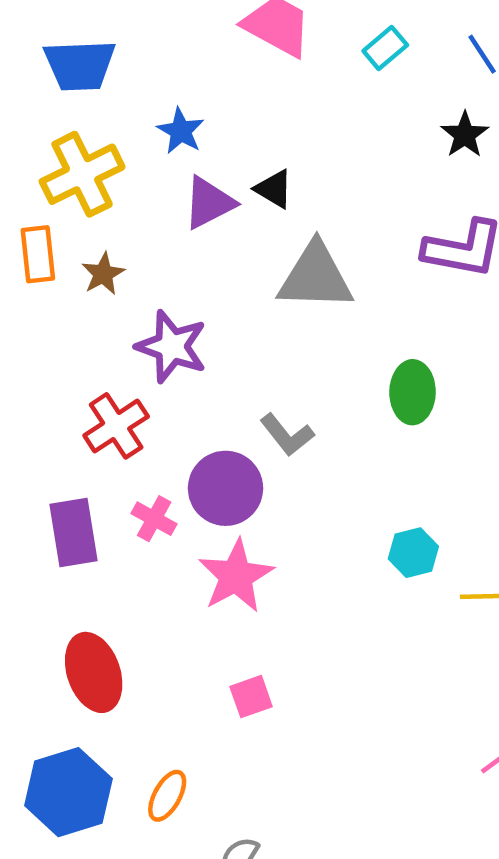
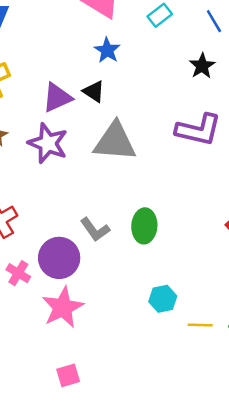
blue star: (181, 131) -> (107, 50), moved
purple star: (172, 347) -> (48, 143), moved
green ellipse: (413, 392) -> (144, 226), moved

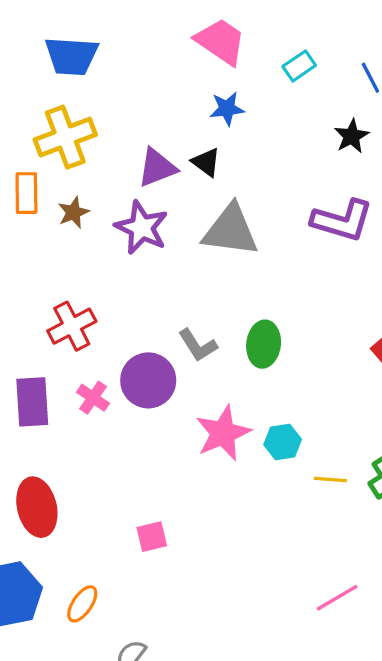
blue star: (107, 50) -> (227, 109), turned 30
pink star: (63, 307) -> (223, 433), moved

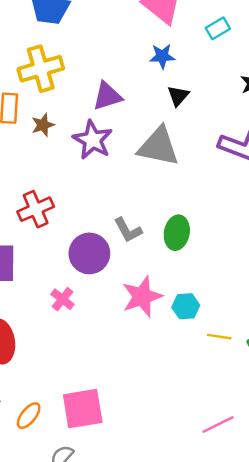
black triangle: (206, 162) -> (178, 96), moved, turned 30
pink cross: (93, 398) -> (62, 299), moved
pink square: (152, 537) -> (83, 409), moved, size x1.8

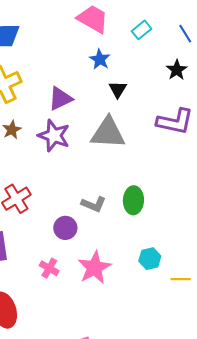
blue star: (162, 56) -> (100, 59), turned -30
gray L-shape: (128, 230) -> (94, 204), turned -30
purple circle: (89, 253) -> (65, 228), size x0.7
pink star: (142, 296) -> (94, 268), moved

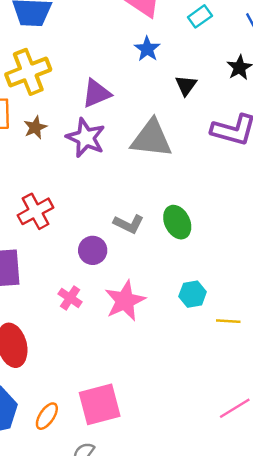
black triangle: (118, 89) -> (186, 85), moved
green ellipse: (133, 200) -> (177, 222), turned -32

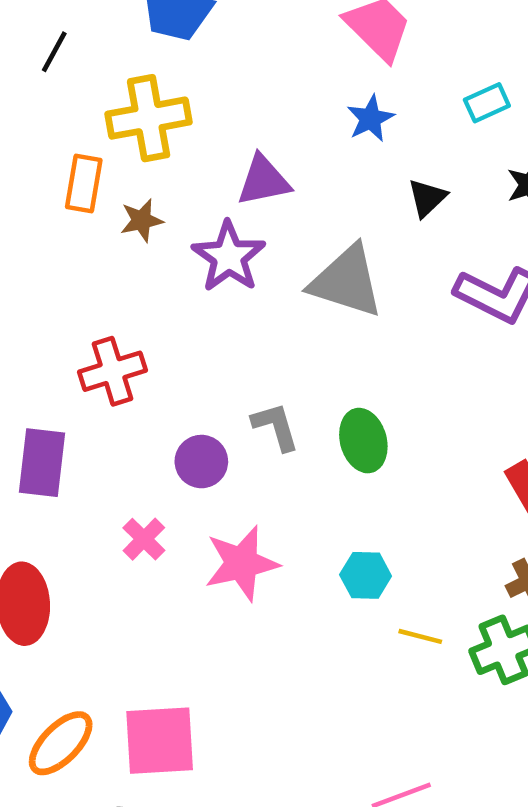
cyan rectangle: (200, 16) -> (487, 103), moved
gray L-shape: (129, 224) -> (276, 427), turned -144
orange ellipse: (47, 416) -> (61, 743), size x1.4

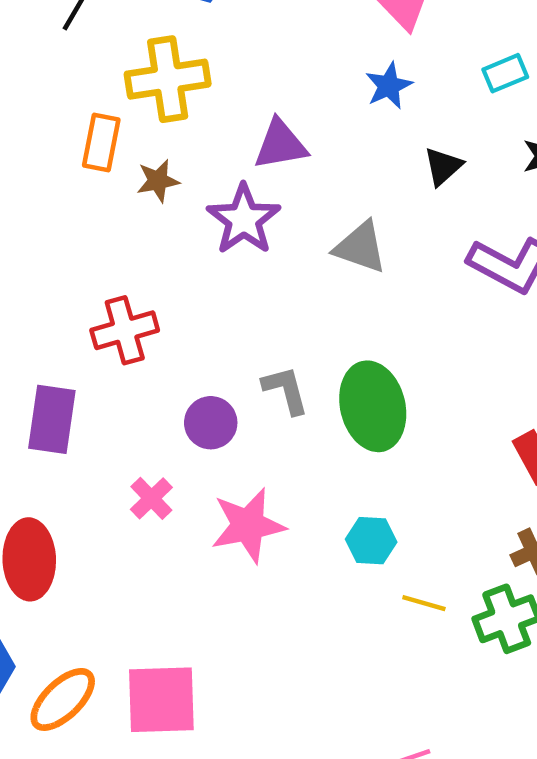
gray triangle: (346, 281) -> (360, 247), size x0.7
green ellipse: (363, 441) -> (373, 406), size x1.4

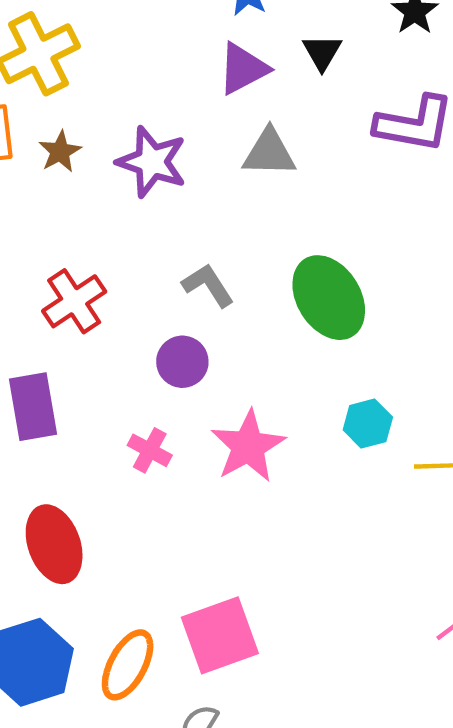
purple triangle: (280, 145) -> (243, 69), moved
gray L-shape: (286, 390) -> (208, 285), moved

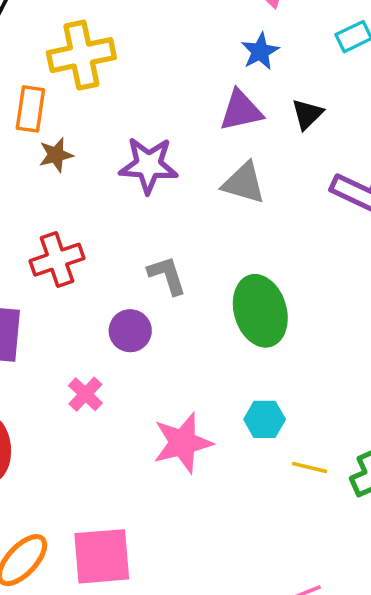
brown star: (60, 152) -> (56, 155), moved
purple star: (152, 162) -> (148, 165), turned -30
pink star: (248, 446) -> (183, 443), moved

